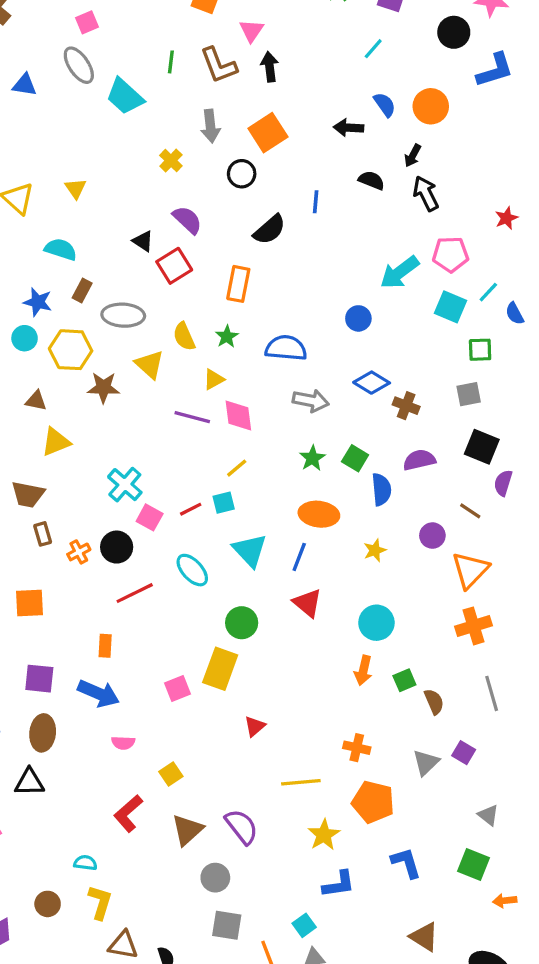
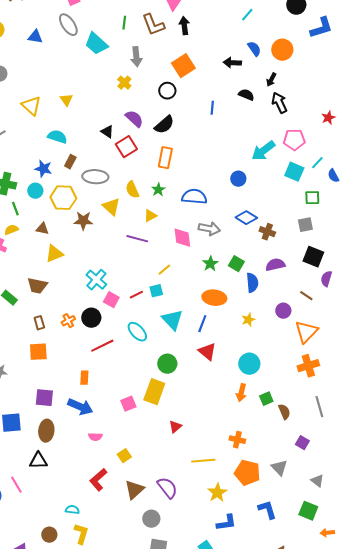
gray arrow: (210, 126) -> (136, 57), moved
black semicircle: (270, 230) -> (164, 125), moved
pink diamond: (238, 415) -> (182, 238), moved
brown rectangle: (43, 534) -> (39, 323), moved
gray triangle: (426, 762) -> (279, 468), moved, turned -30

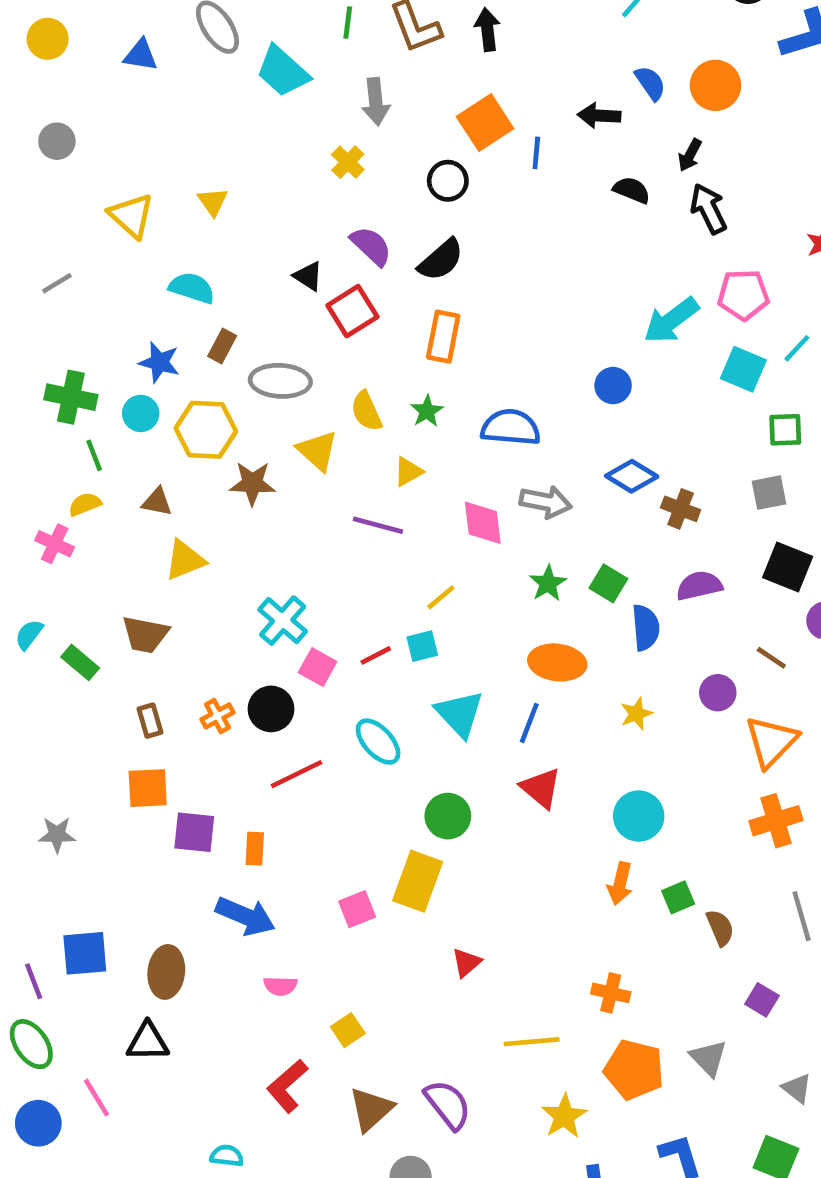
blue line: (212, 108) -> (536, 153), moved
purple square: (44, 398) -> (194, 832), moved

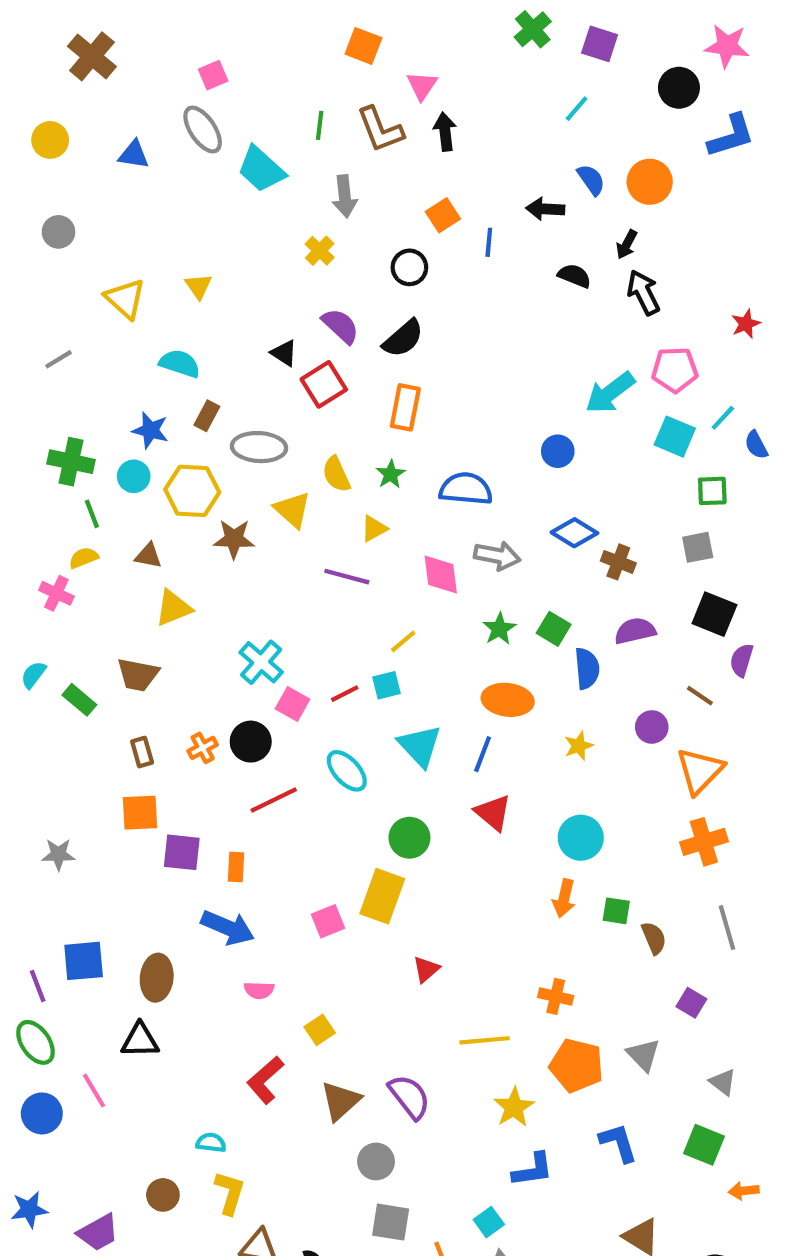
orange square: (485, 123) -> (443, 215), size x0.7
green square: (678, 897) -> (616, 911), turned 32

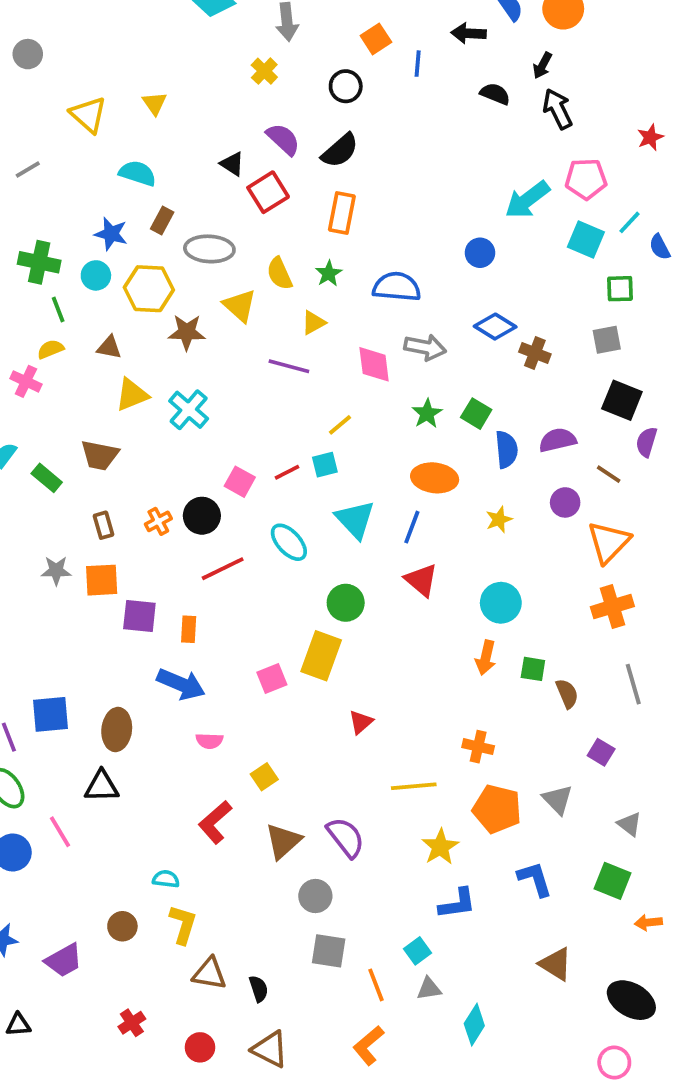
purple semicircle: (635, 631) -> (558, 440), moved
cyan cross: (261, 662) -> (189, 410), moved
gray star: (58, 854) -> (56, 571), moved

